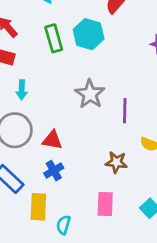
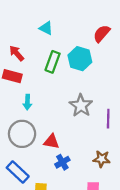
green rectangle: (54, 38) -> (53, 62), turned 36
blue cross: (54, 171) -> (62, 162), moved

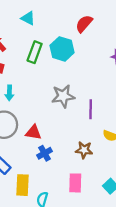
gray star: (81, 106) -> (63, 96), turned 30

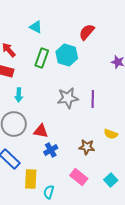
purple line: (91, 109) -> (93, 99), moved
pink rectangle: (75, 183) -> (79, 177), turned -54

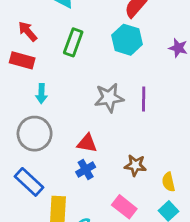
cyan hexagon: (67, 55) -> (127, 40), moved
red triangle: (41, 131) -> (87, 143), moved
yellow semicircle: (111, 134) -> (168, 182), moved, turned 56

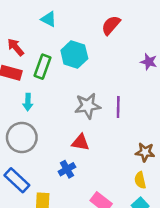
cyan hexagon: (127, 40) -> (74, 54), moved
green rectangle: (73, 42) -> (43, 67), moved
red triangle: (87, 143) -> (80, 142), moved
brown star: (135, 165) -> (145, 152), moved

